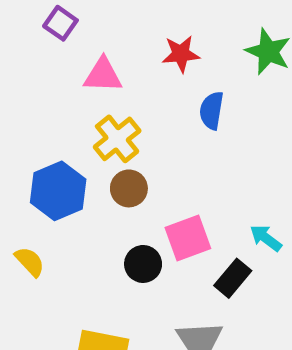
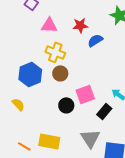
red star: (181, 54) -> (80, 25), moved
blue semicircle: (212, 111) -> (95, 40), turned 49
yellow cross: (117, 139) -> (55, 52), turned -30

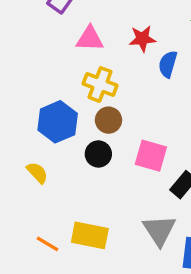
blue semicircle: (95, 40) -> (168, 64), turned -42
pink square: (85, 94) -> (151, 156), turned 36
black circle: (66, 105) -> (98, 154), moved

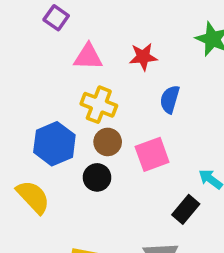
blue semicircle: (168, 64) -> (170, 99), moved
pink square: (151, 156) -> (152, 154), moved, turned -36
yellow semicircle: (37, 173) -> (33, 197), size x1.5

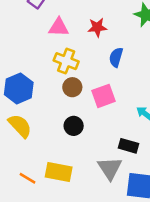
blue hexagon: (54, 144) -> (19, 88), moved
black circle: (97, 177) -> (74, 126), moved
black rectangle: (186, 209) -> (128, 146), moved, turned 66

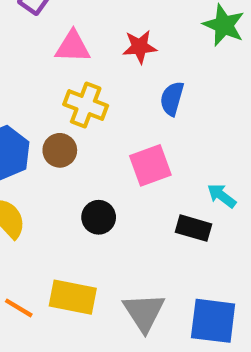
brown circle: (72, 87) -> (60, 150), moved
black rectangle: (128, 146) -> (194, 228), moved
gray triangle: (110, 168) -> (144, 312), moved

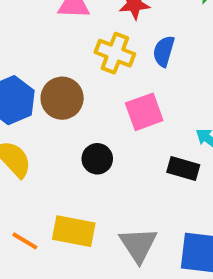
yellow cross: (86, 105) -> (115, 53), moved
brown circle: (60, 150) -> (62, 98), size x1.4

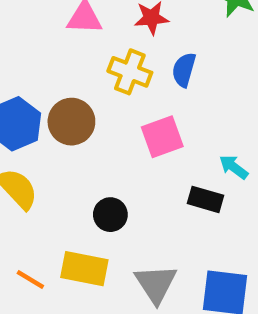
black circle: (97, 159) -> (110, 215), moved

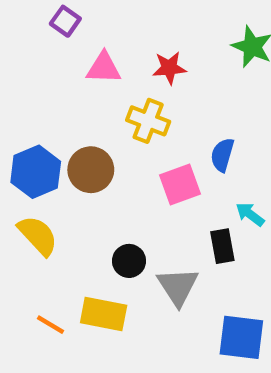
blue semicircle: (184, 70) -> (222, 155), moved
black rectangle: (206, 199) -> (222, 246), turned 64
gray triangle: (156, 284) -> (178, 286), moved

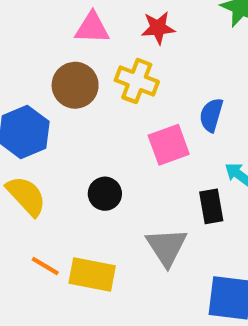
brown circle: (91, 170) -> (75, 85), moved
black circle: (129, 261) -> (105, 194), moved
orange line: (50, 325) -> (45, 266), moved

